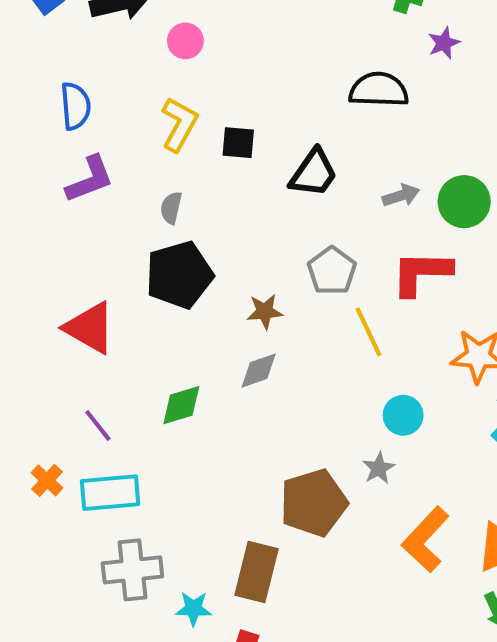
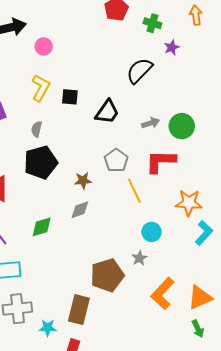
black semicircle: (379, 90) -> (139, 71), turned -48

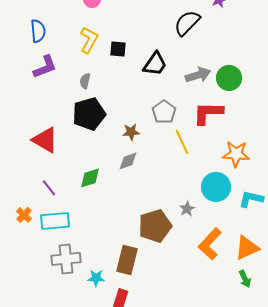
gray arrow: (151, 123) -> (198, 75), size x1.4
cyan circle: (152, 232) -> (216, 187), moved, size x1.5
cyan L-shape: (204, 233) -> (251, 199), moved, turned -120

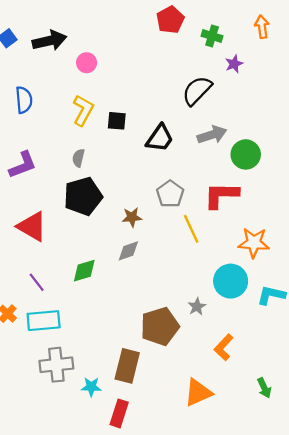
purple L-shape: (45, 67) -> (23, 165), moved
gray arrow: (198, 75) -> (212, 135), moved
orange L-shape: (210, 244) -> (224, 347), size x0.7
orange triangle: (247, 248) -> (198, 393), moved

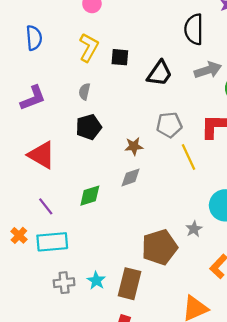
black semicircle: (197, 91) -> (194, 29), turned -44
gray pentagon: (170, 194) -> (169, 125), turned 30
black pentagon: (83, 196) -> (89, 127), size x0.7
gray cross: (56, 365) -> (64, 283), size x0.7
cyan star: (91, 387) -> (96, 280), moved, turned 30

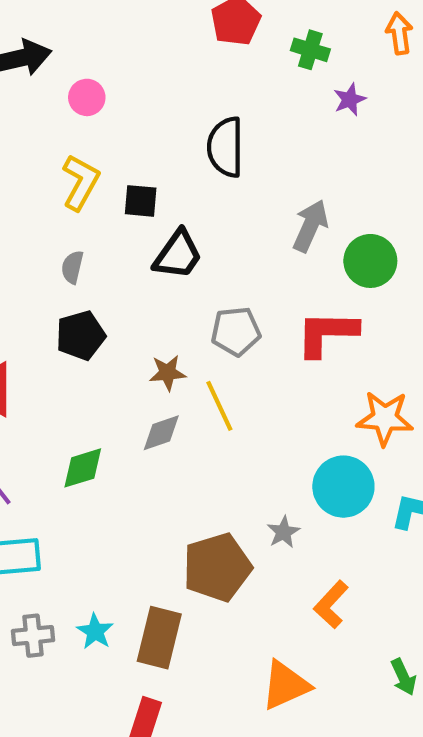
black semicircle: (194, 29) -> (225, 147), moved
gray arrow: (208, 70) -> (310, 226), turned -48
black trapezoid: (160, 73) -> (178, 255), moved
yellow line: (189, 157) -> (219, 406), moved

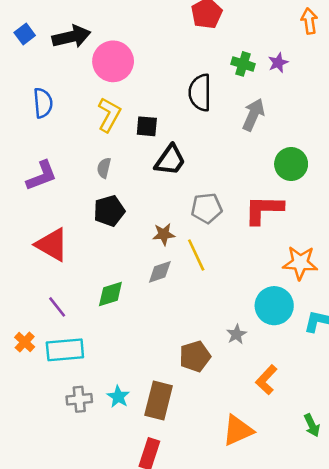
green cross: (310, 50) -> (243, 64), moved
pink circle: (87, 97) -> (113, 61), size x1.8
gray arrow: (310, 226) -> (253, 115), moved
brown pentagon: (217, 567) -> (195, 356), size x0.7

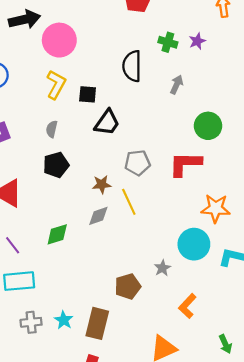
gray arrow: (253, 115) -> (177, 85), size x0.7

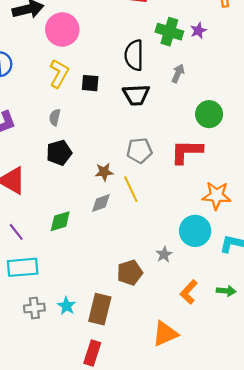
green cross: (168, 42) -> (169, 32), size x1.4
black trapezoid: (107, 123) -> (136, 95), moved, turned 52
green arrow: (225, 344) -> (226, 291), moved, turned -60

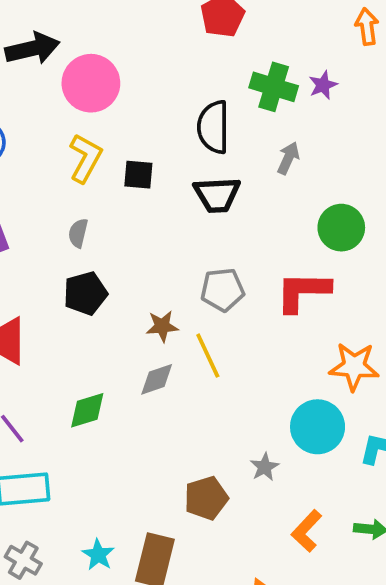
gray cross: (34, 308) -> (23, 560), moved, turned 36

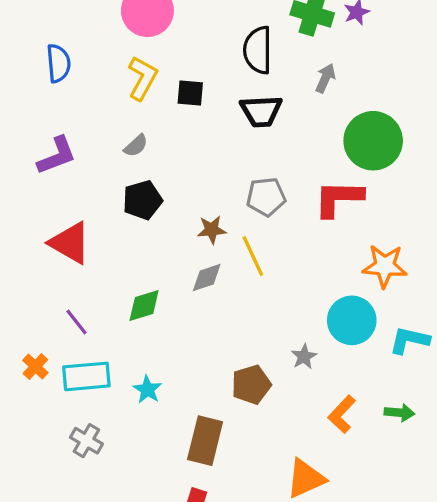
green circle: (341, 228) -> (373, 141), size x1.4
gray semicircle: (78, 233) -> (136, 146), turned -145
cyan star: (98, 555) -> (147, 390), moved

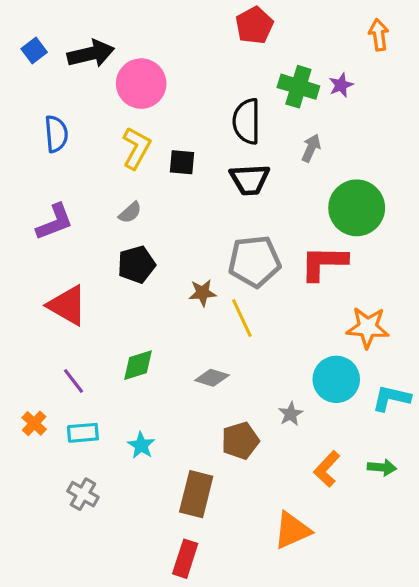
gray pentagon: (266, 197) -> (254, 261), size x1.4
gray diamond: (207, 278) -> (212, 378), moved, turned 36
cyan rectangle: (86, 376) -> (83, 433), size x0.7

